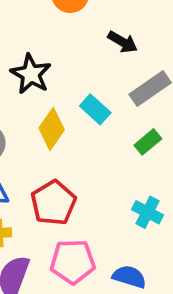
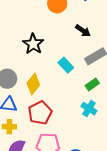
yellow diamond: (52, 129) -> (33, 84), moved
cyan cross: (147, 212) -> (89, 109), moved

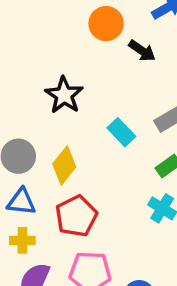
black arrow: (83, 31) -> (142, 51), moved

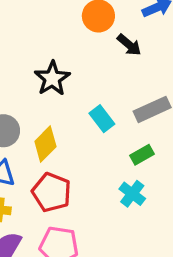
red pentagon: (76, 216) -> (52, 192), turned -30

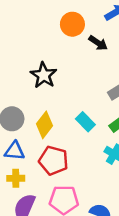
cyan rectangle: (102, 119) -> (85, 122), moved

